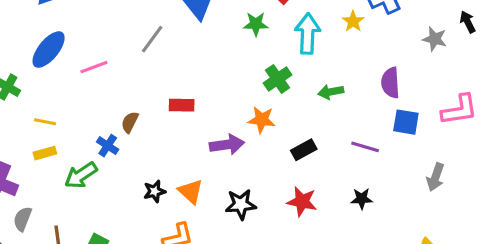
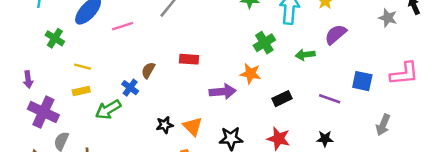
purple semicircle: (390, 83) -> (336, 34), moved, turned 50

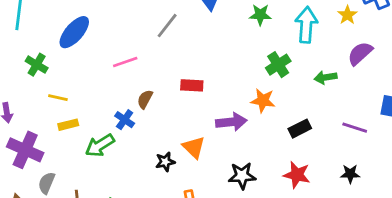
pink line: (123, 26) -> (125, 62), moved
yellow line: (83, 67) -> (58, 98), moved
orange triangle: (193, 126) -> (194, 147), moved

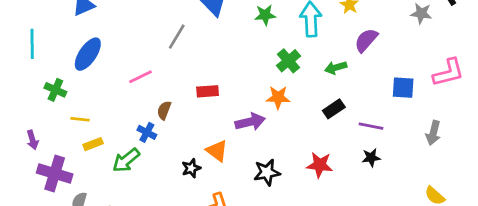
purple line: (355, 128) -> (371, 126), moved
black rectangle: (300, 129) -> (334, 109), moved

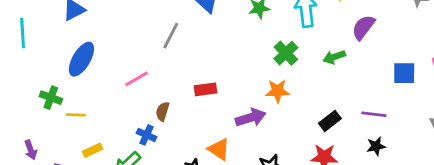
cyan line: (32, 44) -> (23, 33), moved
black rectangle: (334, 109) -> (330, 121), moved
yellow line: (80, 119) -> (76, 115), moved

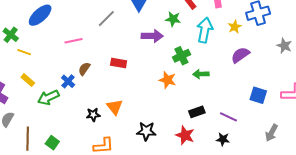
green arrow: (334, 57) -> (201, 74), moved
purple arrow: (251, 118) -> (152, 36), moved
yellow rectangle: (93, 150) -> (28, 80), turned 48

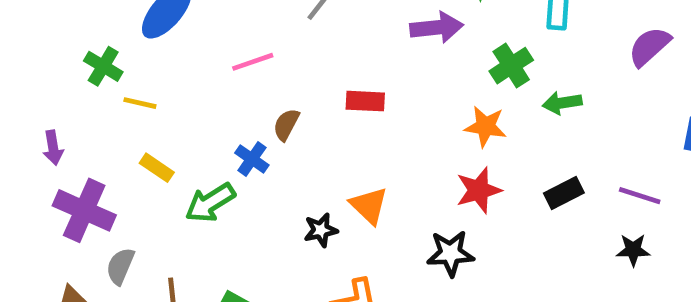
red star: (185, 135) -> (479, 190), moved, turned -30

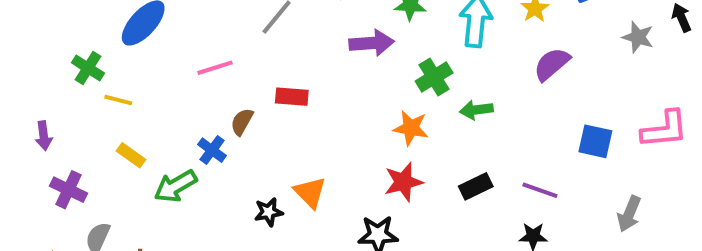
red rectangle: (365, 101) -> (292, 97), moved
purple cross: (84, 210) -> (69, 190), size x0.7

